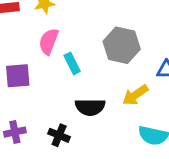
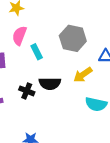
black cross: (59, 135) -> (27, 91), moved

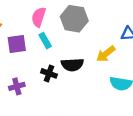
gray hexagon: (73, 38) -> (74, 19), moved
cyan rectangle: (37, 52) -> (45, 41), moved

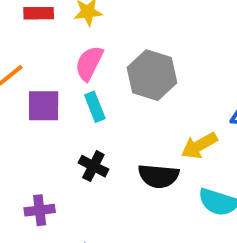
black semicircle: (72, 65) -> (159, 176), moved
purple cross: (17, 86) -> (40, 210), moved

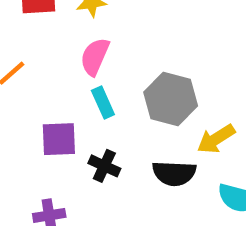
gray hexagon: (152, 75) -> (171, 99), moved
purple square: (44, 106) -> (59, 139), moved

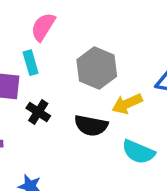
cyan rectangle: (103, 103) -> (31, 63), moved

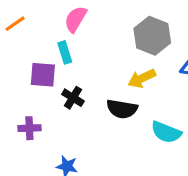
gray hexagon: (97, 68) -> (152, 36), moved
yellow arrow: (127, 104) -> (142, 78), moved

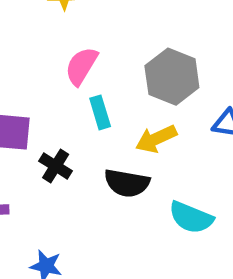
pink semicircle: (76, 19) -> (81, 66), moved
cyan rectangle: (65, 52) -> (100, 112), moved

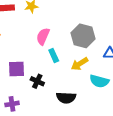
black semicircle: (127, 183) -> (66, 98), moved
cyan semicircle: (191, 217) -> (99, 81), moved

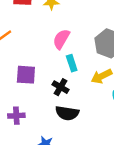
black cross: (37, 81) -> (61, 87), moved
black semicircle: (66, 98) -> (67, 113), moved

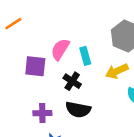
pink semicircle: (61, 39) -> (60, 49), moved
purple cross: (16, 116) -> (42, 113), moved

